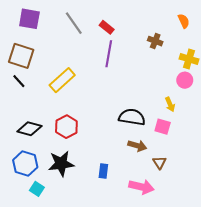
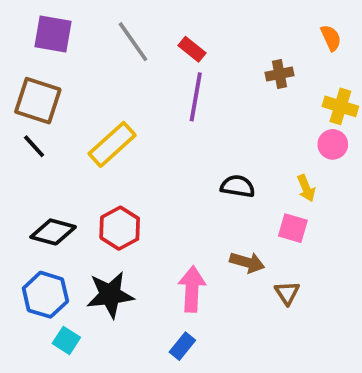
brown cross: (155, 41) -> (279, 74), turned -32
black semicircle: (132, 117) -> (238, 186), moved, size x0.7
blue rectangle: (103, 171) -> (182, 346), moved, turned 32
pink arrow: (141, 187) -> (192, 289), moved, turned -100

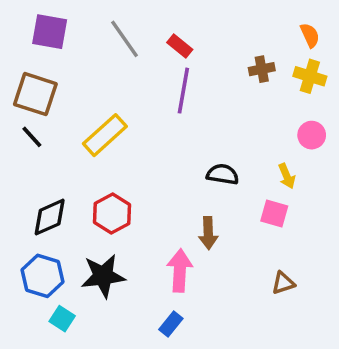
yellow cross: (340, 106) -> (310, 76), moved
black diamond: (53, 232) -> (50, 217), turned -39
brown arrow: (247, 262) -> (208, 233), moved, turned 72
brown triangle: (287, 293) -> (283, 283), moved, turned 45

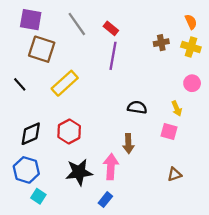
brown square: (35, 94) -> (42, 49), moved
black star: (103, 276) -> (79, 172), moved

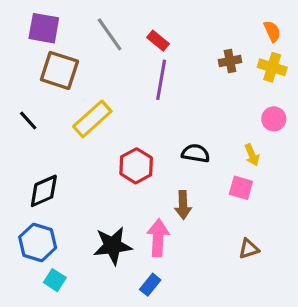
red hexagon: (69, 132) -> (136, 166), moved

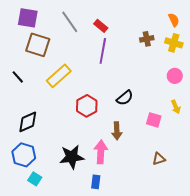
black semicircle: (196, 153) -> (125, 98), turned 132
yellow arrow: (252, 155) -> (176, 107), moved
blue rectangle: (150, 285) -> (96, 182), turned -32

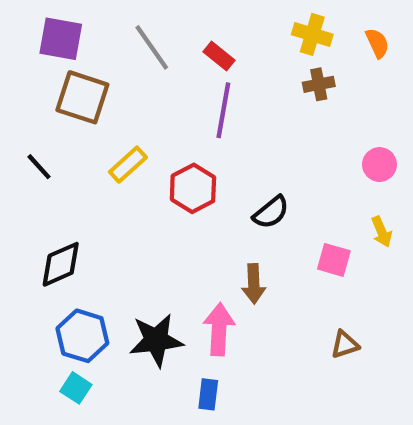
yellow cross: (174, 43) -> (312, 34), moved
yellow rectangle: (59, 76) -> (128, 165), size x0.7
red hexagon: (87, 106) -> (193, 188), moved
blue hexagon: (24, 155) -> (82, 336), moved

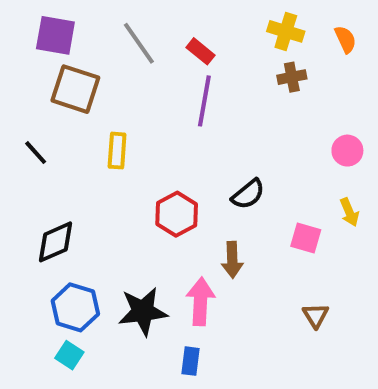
yellow rectangle: (128, 165) -> (117, 151), turned -44
red hexagon: (193, 188) -> (177, 214), moved
brown triangle: (345, 345) -> (316, 315), turned -44

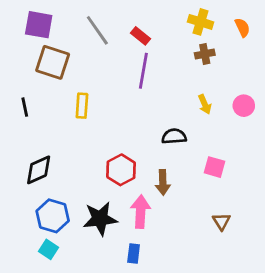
black line: (36, 153) -> (25, 107), turned 30
black semicircle: (248, 194) -> (174, 136), turned -145
yellow arrow: (349, 212) -> (205, 104), moved
red hexagon: (177, 214) -> (121, 170), moved

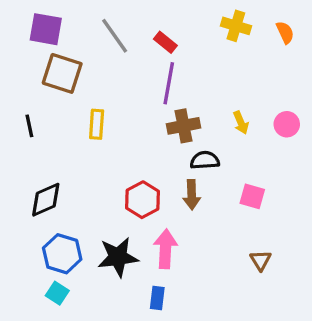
brown cross: (205, 54) -> (183, 126), moved, size x1.4
brown arrow: (163, 182) -> (192, 195), moved

